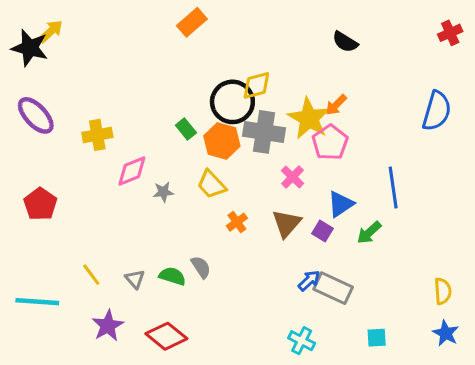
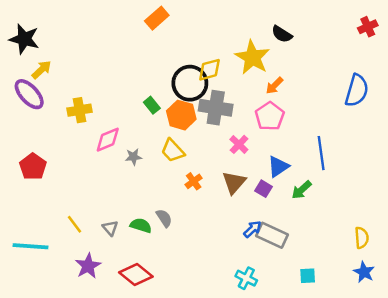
yellow arrow: (51, 31) -> (41, 70), moved
yellow star: (309, 118) -> (252, 57), moved

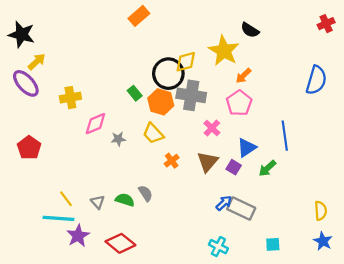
cyan line: (30, 246) -> (58, 218), moved

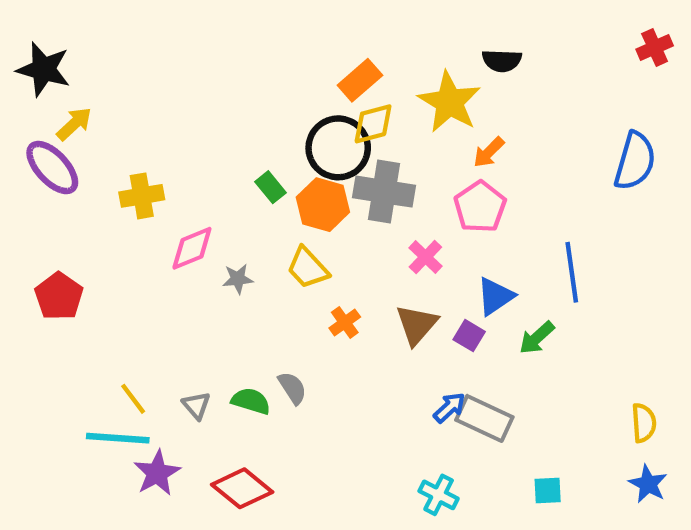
orange rectangle: (139, 16) -> (360, 80), moved
black semicircle: (250, 30) -> (502, 61), turned -30

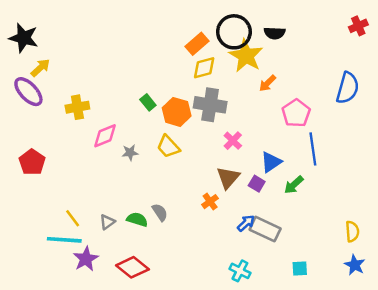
black circle: (338, 148) -> (234, 32), moved
pink pentagon: (480, 207) -> (296, 113), moved
orange cross: (345, 322) -> (210, 202), moved
gray triangle: (196, 405) -> (107, 222), turned 35

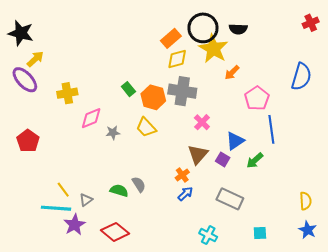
gray triangle: (107, 222) -> (86, 200), moved
blue arrow: (246, 223) -> (185, 194), moved

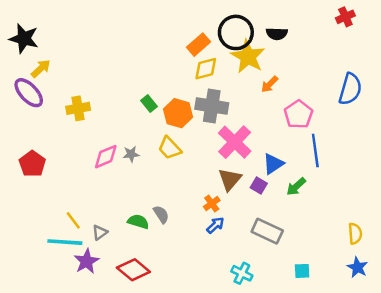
red cross: (311, 23) -> (345, 17), moved
pink diamond: (91, 118) -> (106, 157), moved
pink cross: (202, 122) -> (235, 142), size x1.8

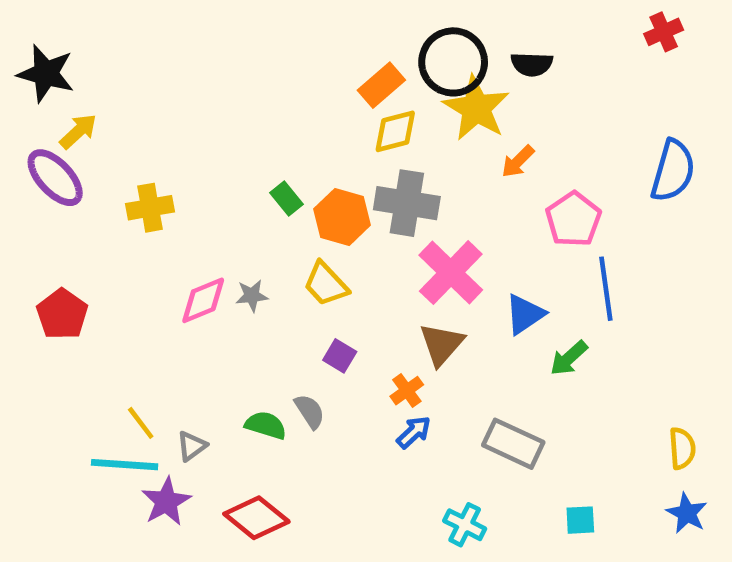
purple square: (259, 185) -> (340, 356), moved

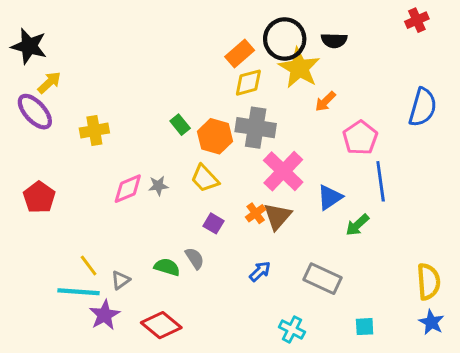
orange cross: (407, 391) -> (256, 213), moved
yellow semicircle: (682, 448) -> (428, 282), size x1.4

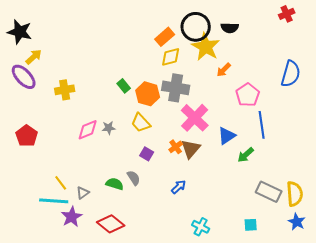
gray rectangle: (322, 279) -> (269, 192), moved

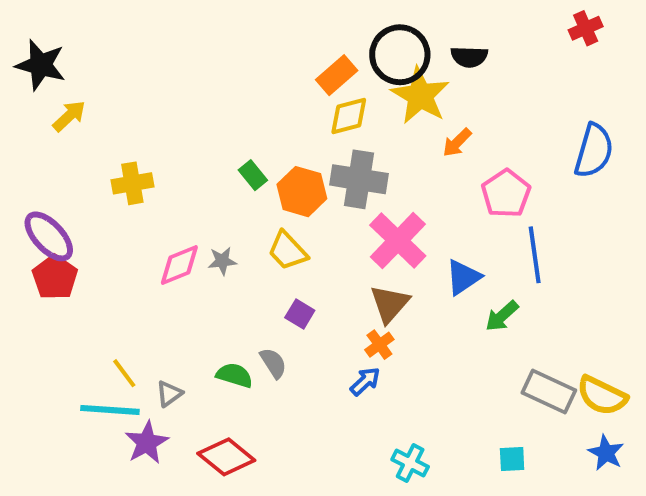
purple ellipse: (24, 77) -> (49, 236), moved
orange cross: (176, 147) -> (379, 345), moved
yellow semicircle: (295, 194) -> (602, 396), turned 120

